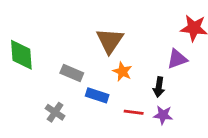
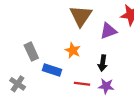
brown triangle: (110, 41) -> (81, 16), moved
purple triangle: (177, 59) -> (108, 31), moved
gray rectangle: (72, 73) -> (31, 52), turned 42

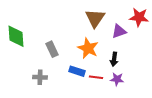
orange star: (73, 50) -> (88, 48), size x1.5
blue rectangle: (52, 70) -> (77, 71), moved
gray cross: (18, 84) -> (40, 77), turned -32

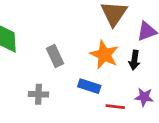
black arrow: (114, 59) -> (134, 60), moved
red line: (96, 77) -> (115, 107), moved

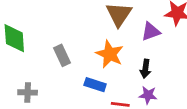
black arrow: (134, 60) -> (145, 69), moved
gray cross: (39, 94) -> (28, 92), moved

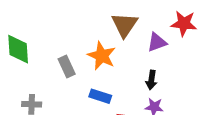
orange star: (110, 54) -> (102, 56), moved

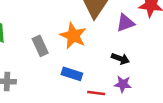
black arrow: (151, 80) -> (120, 59), turned -78

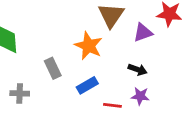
gray rectangle: (40, 46) -> (53, 68), moved
blue rectangle: (72, 74) -> (87, 85), turned -48

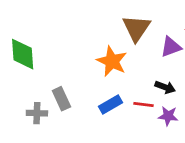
gray rectangle: (53, 68) -> (61, 99), moved
red line: (112, 105) -> (144, 104), moved

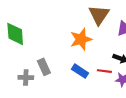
orange star: (112, 61) -> (81, 39), turned 30
blue rectangle: (110, 104) -> (80, 71), turned 63

